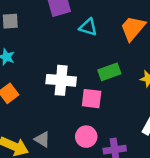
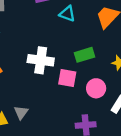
pink circle: (86, 137) -> (96, 88), moved
gray triangle: (42, 139) -> (21, 112), turned 32

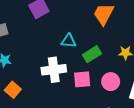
cyan triangle: (67, 14) -> (69, 41), moved

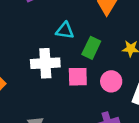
green rectangle: (92, 54) -> (91, 48), turned -36

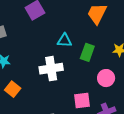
pink square: (78, 77) -> (82, 101), moved

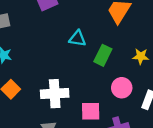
white cross: (51, 69) -> (55, 94), moved

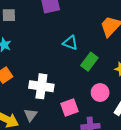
pink square: (91, 111) -> (69, 107), turned -30

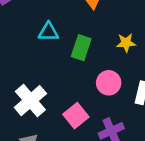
white cross: (41, 86) -> (30, 101), turned -30

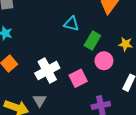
pink circle: (109, 83) -> (104, 61), moved
pink square: (76, 116) -> (78, 78), moved

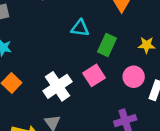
pink circle: (104, 61) -> (134, 77), moved
pink square: (78, 78) -> (94, 75), moved

